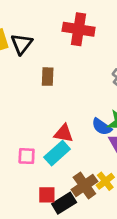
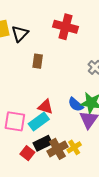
pink square: (27, 156) -> (15, 121), size x1.5
red square: (47, 195) -> (27, 153), turned 32
black rectangle: (64, 203) -> (43, 143), moved

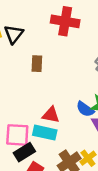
cyan rectangle: (39, 121) -> (45, 133), turned 54
black rectangle: (43, 143) -> (24, 152), moved

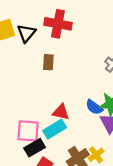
red cross: (65, 21) -> (58, 24), moved
cyan rectangle: (45, 133) -> (55, 129), turned -45

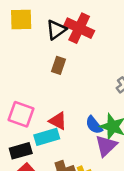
black triangle: (26, 33) -> (56, 30), moved
pink square: (28, 131) -> (21, 114), moved

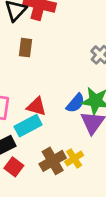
blue semicircle: (94, 125) -> (75, 103), turned -90

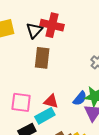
brown rectangle: (26, 48) -> (42, 58), size x1.5

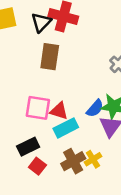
pink square: (21, 102) -> (38, 108), moved
cyan rectangle: (45, 116) -> (66, 128), moved

